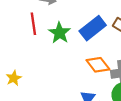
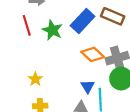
yellow star: (14, 78) -> (35, 79), moved

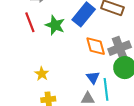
orange diamond: (93, 54) -> (96, 46), turned 35

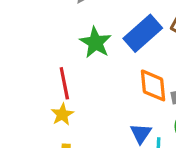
red line: (30, 22) -> (64, 83), moved

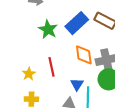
red line: (64, 83) -> (52, 67), moved

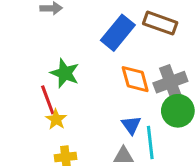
green star: (48, 29) -> (65, 73), moved
red line: (52, 67) -> (48, 100), moved

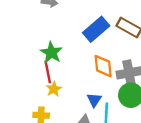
red line: (48, 100) -> (48, 72), moved
yellow star: (56, 119) -> (54, 89), moved

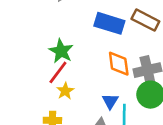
blue rectangle: (96, 29) -> (109, 23), turned 60
red line: (48, 72) -> (58, 72), turned 50

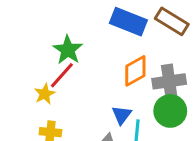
orange diamond: (119, 64) -> (135, 71), turned 64
yellow star: (65, 91) -> (45, 94), moved

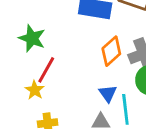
green star: (68, 50) -> (32, 38), moved

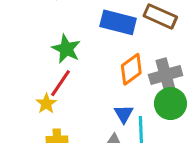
green star: (32, 38) -> (66, 49), moved

